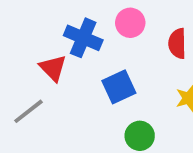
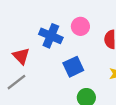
red triangle: (53, 68) -> (21, 56), moved

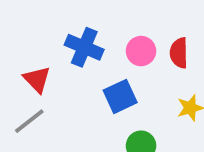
pink circle: (80, 26) -> (141, 51), moved

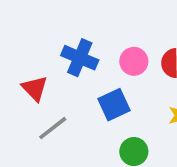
gray line: (29, 121) -> (53, 128), moved

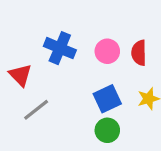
blue square: (114, 105) -> (107, 99), moved

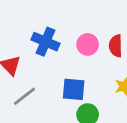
blue square: (107, 99) -> (74, 89), moved, turned 30

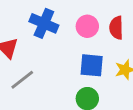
blue square: (74, 89) -> (92, 65), moved

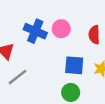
pink circle: (87, 26) -> (61, 29), moved

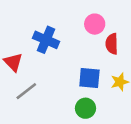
pink circle: (61, 29) -> (95, 24), moved

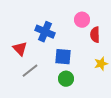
blue square: (89, 78) -> (63, 57), moved
green circle: (85, 108) -> (66, 79), moved

